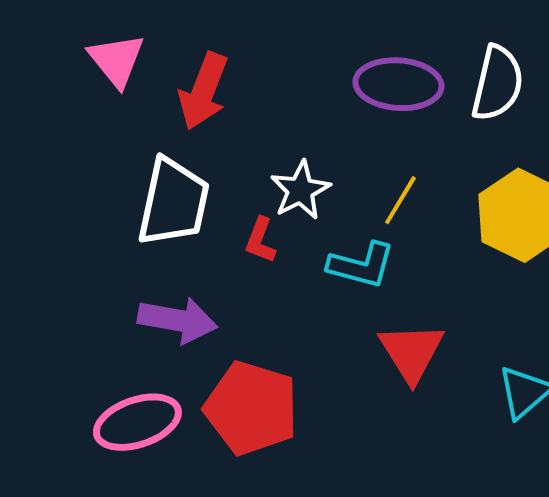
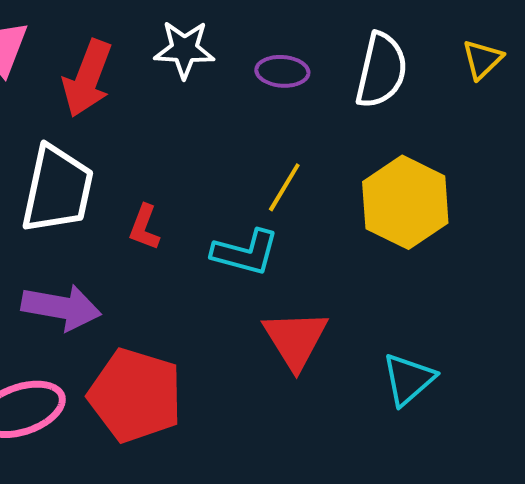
purple ellipse: (398, 84) -> (282, 71), size x0.6
white star: (300, 190) -> (184, 49), moved, turned 30

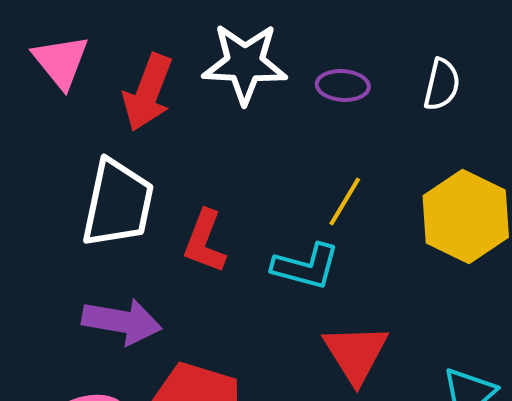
white star: (184, 49) -> (245, 64), size x1.4
white semicircle: (381, 70) -> (442, 84), size x0.7
red L-shape: (144, 227) -> (205, 242), size x1.4

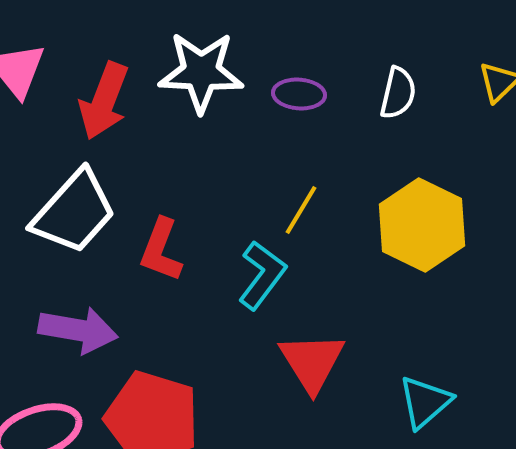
white trapezoid: (118, 204) -> (74, 212), turned 30
cyan L-shape: (306, 266) -> (262, 275), turned -68

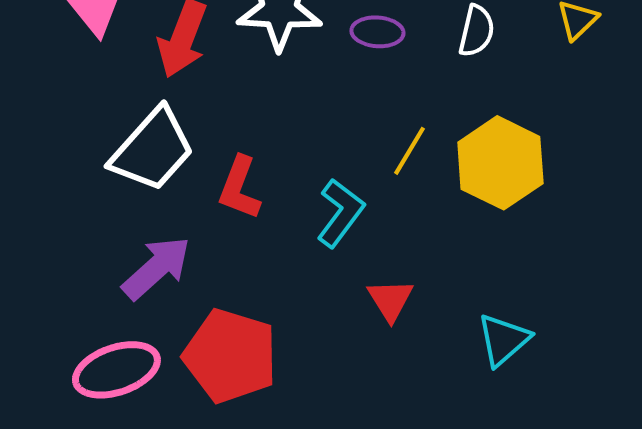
yellow line: (301, 210) -> (409, 151), moved
purple arrow: (78, 330) -> (156, 268), turned -52
red triangle: (312, 362) -> (390, 300), size x0.7

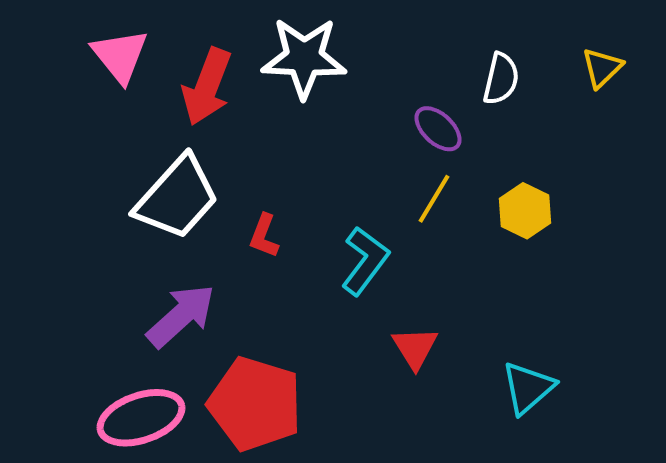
purple ellipse: (377, 32) -> (438, 129), moved, turned 39
yellow hexagon: (500, 163) -> (525, 211), size x0.6
red L-shape: (239, 188) -> (264, 236), size x0.7

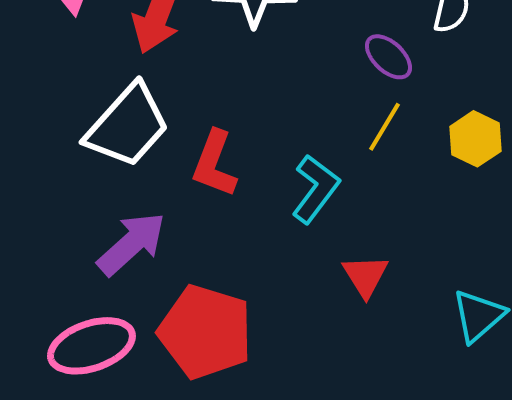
red L-shape: (264, 236) -> (214, 164), size x1.5

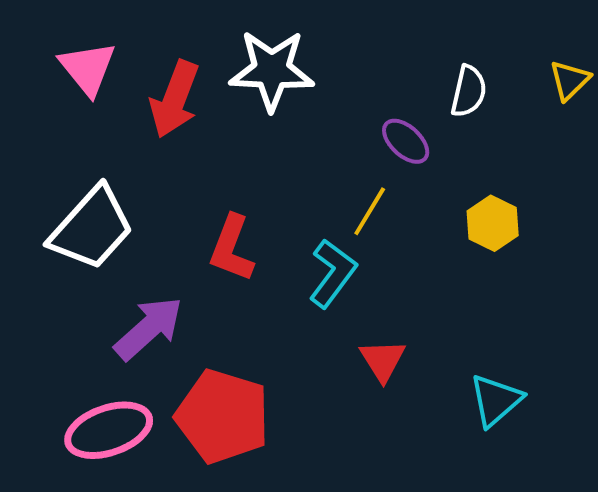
white trapezoid: (127, 126) -> (92, 228), moved
yellow line: (384, 127) -> (370, 211), moved

